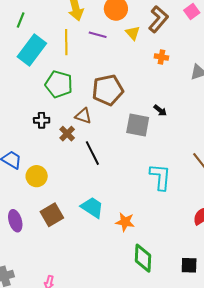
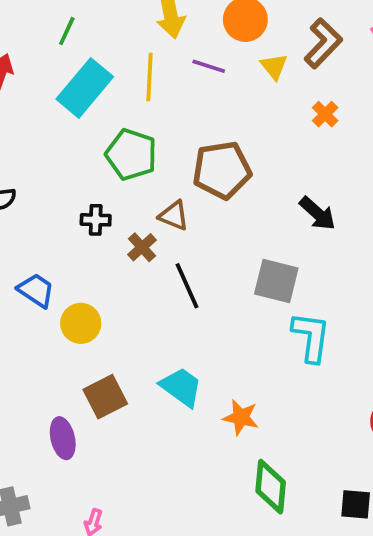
orange cross: (161, 57) -> (325, 114), turned 32
black arrow: (160, 110) -> (317, 213), size x1.5
gray square: (138, 125) -> (276, 281), moved
purple ellipse: (15, 221) -> (63, 438), moved

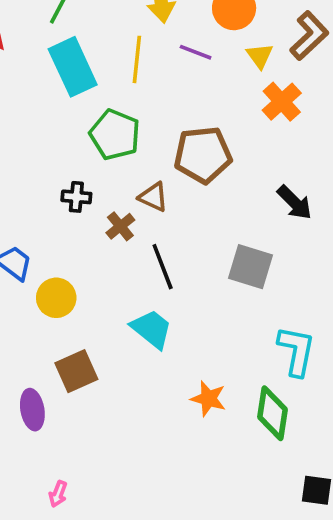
cyan rectangle: (85, 88) -> (73, 67), turned -68
orange cross: (325, 114) -> (282, 102), moved, size x1.5
cyan L-shape: (311, 337) -> (296, 351), moved
cyan trapezoid: (181, 387) -> (152, 329), moved
green diamond: (271, 487) -> (273, 413), moved

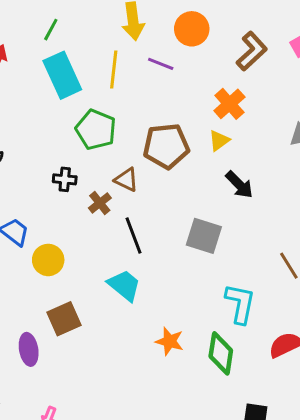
yellow triangle: (260, 56) -> (219, 141), moved, turned 30

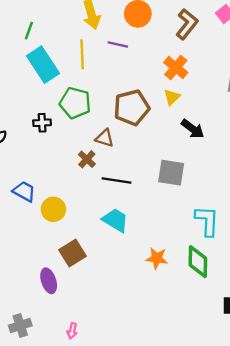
black cross: (65, 179) -> (42, 123), moved
black line: (133, 235) -> (117, 180), turned -52

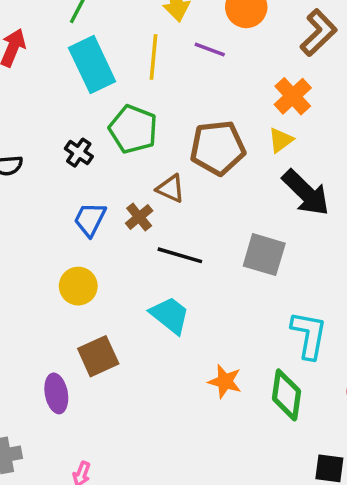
black cross: (42, 123) -> (79, 153), turned 30
black arrow: (193, 129) -> (306, 193), size x1.4
blue trapezoid: (24, 191) -> (90, 219), moved, turned -100

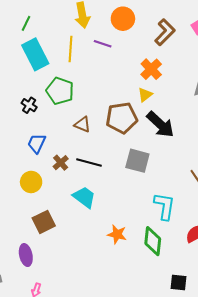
brown pentagon: (218, 148) -> (122, 118), moved
brown cross: (139, 217) -> (61, 163), moved
purple ellipse: (56, 393) -> (26, 255), moved

